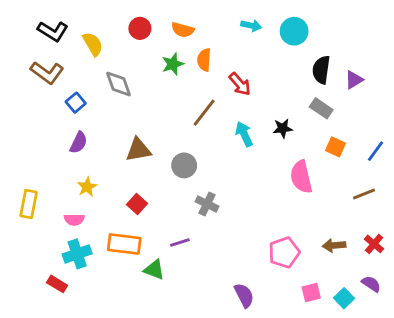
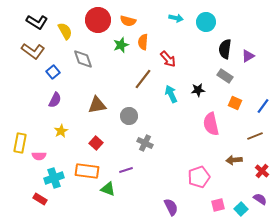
red circle: (140, 28) -> (98, 20), size x1.6
pink semicircle: (74, 220) -> (39, 156), moved
brown arrow: (334, 245) -> (234, 160), moved

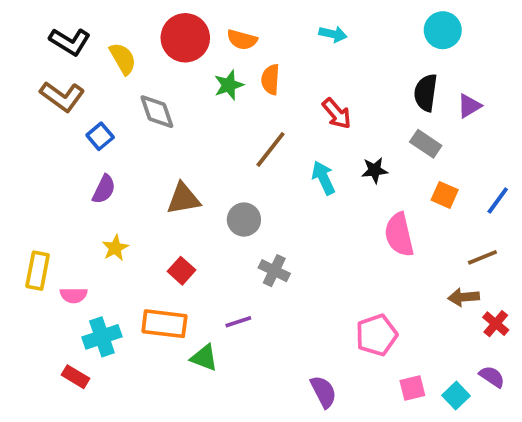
cyan circle: (206, 22) -> (443, 30), moved
red arrow: (168, 59) -> (337, 114), moved
brown arrow: (234, 160) -> (464, 297), moved

